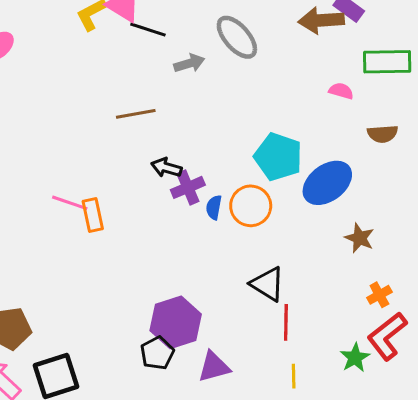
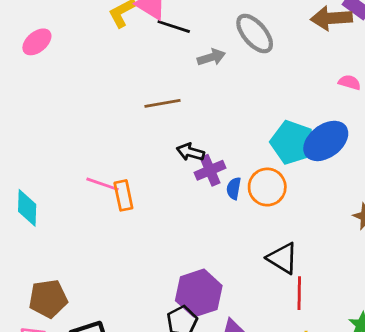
blue ellipse: (327, 183) -> (326, 141), moved

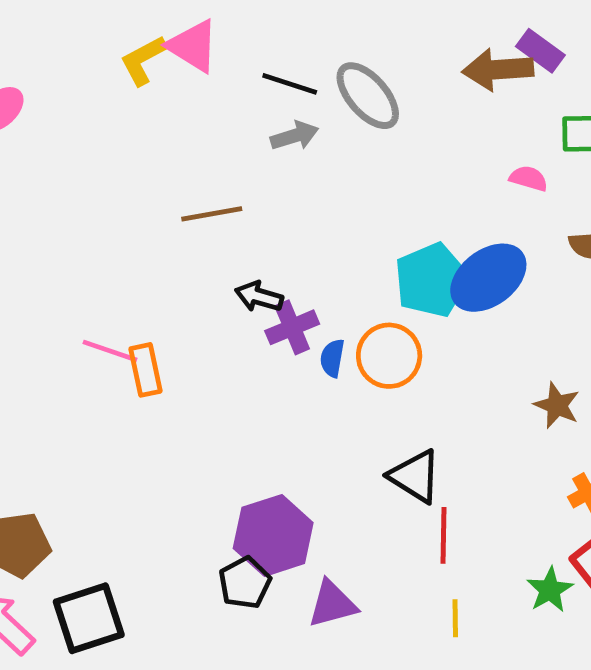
black line: (174, 27) -> (290, 84), moved
cyan pentagon: (292, 142) -> (432, 280), turned 30

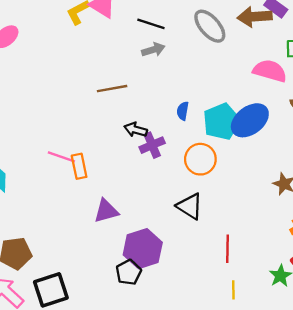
gray ellipse: (368, 96) -> (210, 26), moved
pink semicircle: (529, 178) -> (270, 71), size x1.8
blue semicircle: (332, 358) -> (183, 111), moved
black triangle: (415, 476) -> (190, 206), moved
purple triangle: (332, 604) -> (106, 211), moved

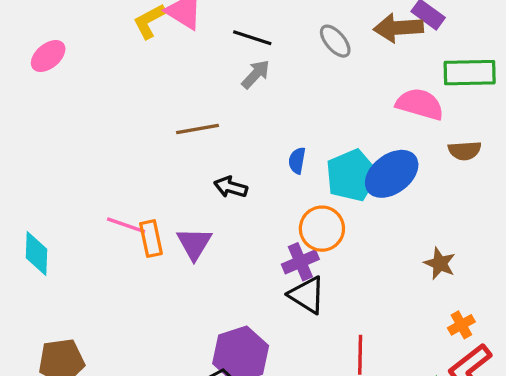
gray ellipse: (210, 26) -> (335, 41), size x0.7
gray arrow: (153, 50) -> (256, 74), turned -30
purple cross: (152, 145) -> (300, 262), moved
purple triangle: (106, 211) -> (194, 244), moved, turned -44

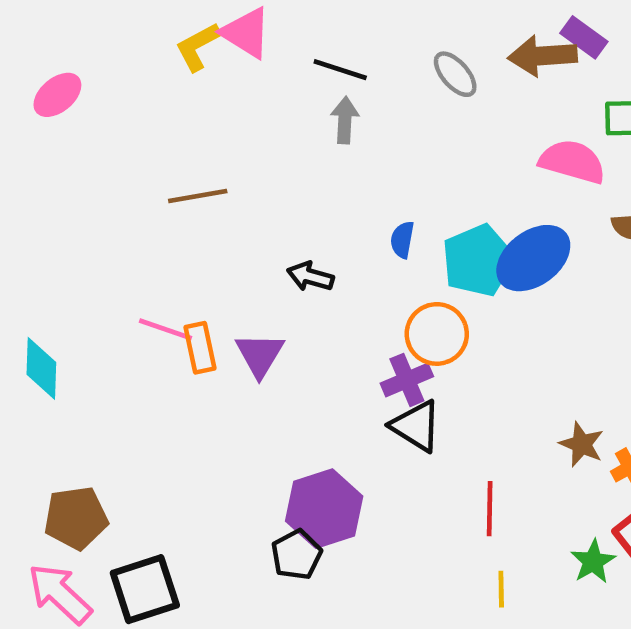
gray arrow: (256, 74) -> (345, 120), turned -40
brown line: (197, 129) -> (198, 196), moved
brown star: (440, 263) -> (582, 444), moved

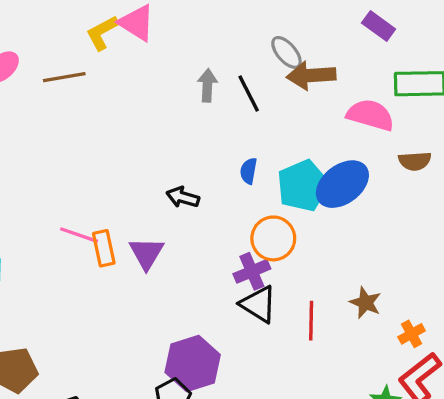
brown arrow: (543, 56) -> (311, 75), moved
black line: (340, 70) -> (249, 94), moved, turned 45
brown line: (198, 196) -> (64, 77), moved
brown star: (582, 444) -> (365, 303), moved
red line: (490, 509) -> (311, 321), moved

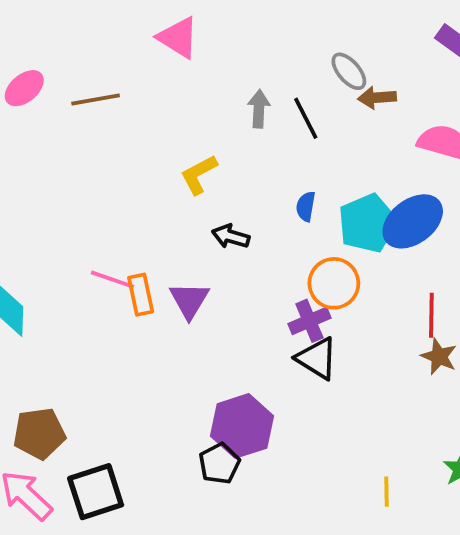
yellow L-shape: (102, 33) -> (199, 175), moved
brown arrow: (311, 75) -> (377, 98), size x0.7
red line: (311, 321) -> (431, 315), moved

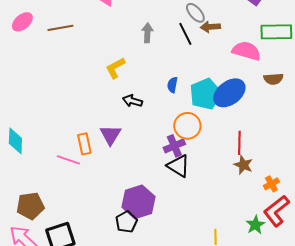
black line: (306, 118) -> (185, 34), moved
pink line: (112, 280) -> (68, 160), moved
orange rectangle: (141, 295) -> (84, 144), moved

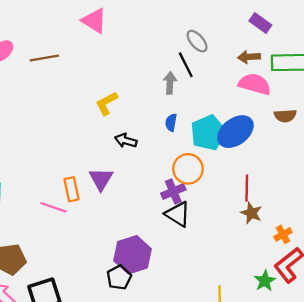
brown arrow: (210, 27) -> (249, 57), moved
gray arrow: (147, 33) -> (170, 83), moved

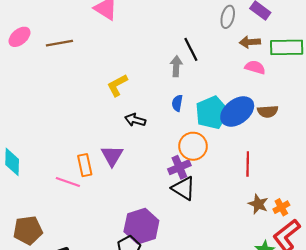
gray ellipse: (197, 41) -> (228, 17), moved, turned 55
pink semicircle: (255, 84) -> (255, 67), size x0.7
brown semicircle: (285, 116) -> (268, 111), moved
brown star: (251, 213) -> (258, 204), moved

